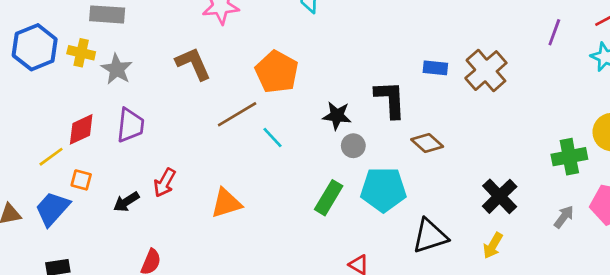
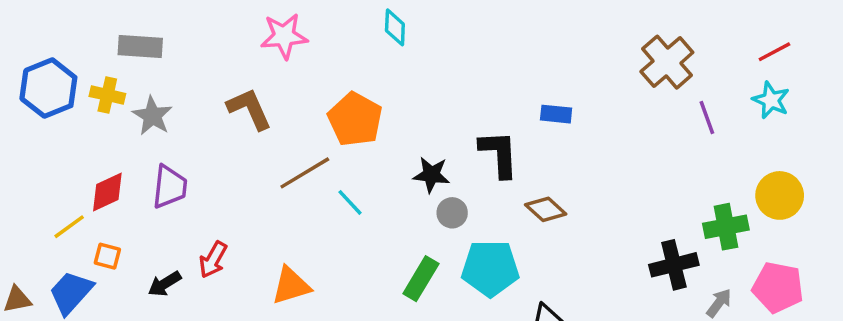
purple line: (554, 32) -> (707, 118), moved, turned -40
brown cross: (486, 71) -> (667, 62), moved
black cross: (500, 196) -> (674, 265), moved, turned 30

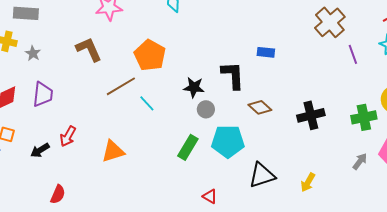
gray star: (152, 116) -> (33, 53), size x0.7
black cross: (674, 265) -> (311, 115), moved

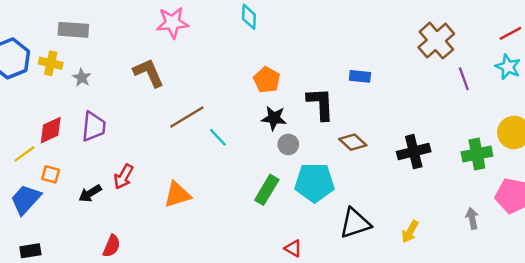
orange pentagon: (150, 55) -> (267, 80), moved, size x0.7
gray arrow: (360, 161) -> (472, 218), moved, turned -48

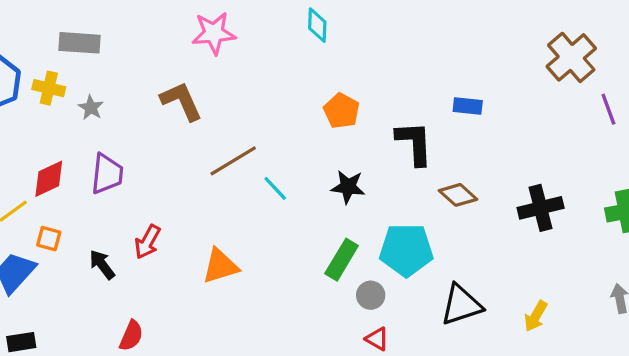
black star: (274, 118) -> (348, 187), moved
gray circle: (288, 144) -> (371, 295), moved
black arrow: (90, 193) -> (102, 264), turned 85

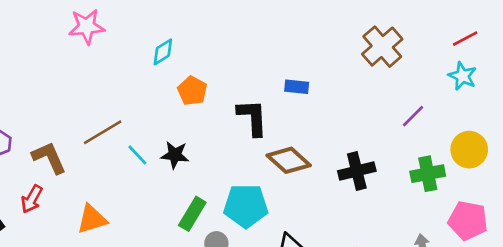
cyan diamond: (317, 25) -> (163, 52), moved, turned 56
brown L-shape: (181, 101) -> (49, 158), moved
purple line: (608, 109) -> (413, 116), moved, turned 65
black star: (348, 187) -> (175, 155), moved
brown diamond: (458, 195) -> (289, 160), size x1.4

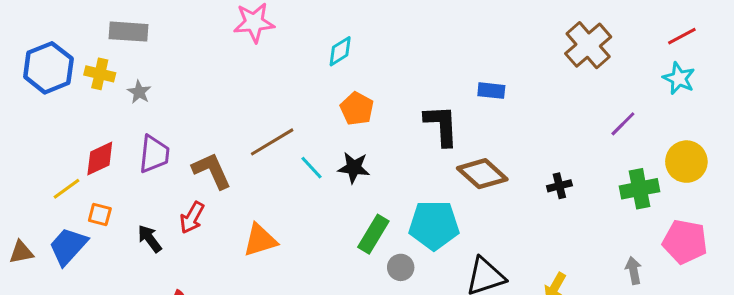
orange pentagon: (192, 91) -> (357, 109), moved
black cross: (357, 171) -> (559, 186), size x0.6

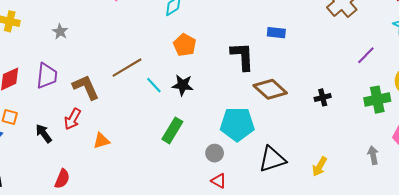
gray star: (139, 92) -> (60, 32), moved
green rectangle: (373, 234) -> (172, 130), moved
orange triangle: (260, 240) -> (101, 141), moved, size x0.7

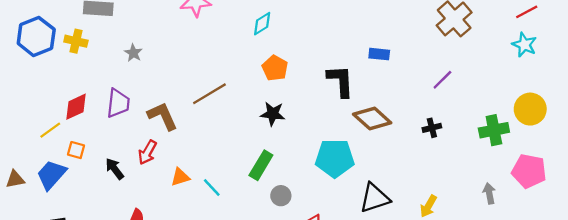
purple line: (366, 55) -> (442, 80), moved
cyan line: (154, 85) -> (212, 188), moved
gray circle: (215, 153) -> (281, 196), moved

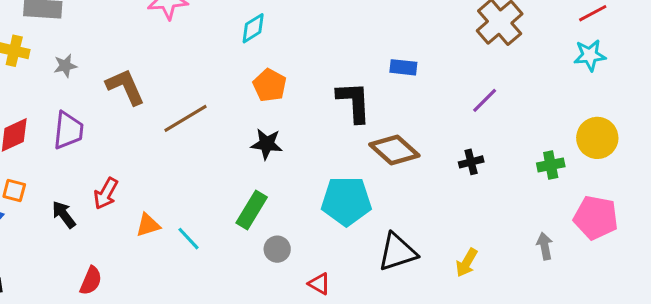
cyan star: (524, 45) -> (590, 55), turned -30
gray star: (133, 53) -> (65, 66), moved, turned 30
brown L-shape: (163, 116) -> (125, 87), moved
green cross: (494, 130) -> (551, 165), size x0.7

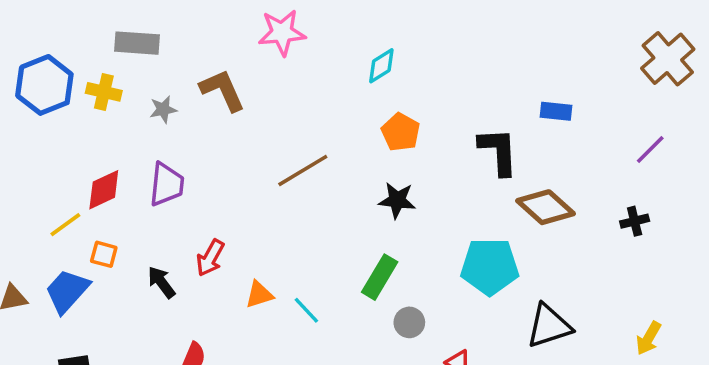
brown L-shape: (125, 87) -> (223, 90), moved
yellow arrow: (467, 263) -> (649, 338), moved

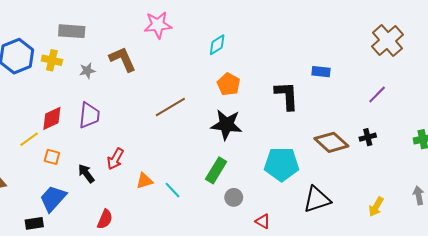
black star: (397, 200) -> (226, 125), size x1.4
brown diamond: (546, 207) -> (331, 142), moved
blue trapezoid: (67, 291) -> (53, 198), moved

